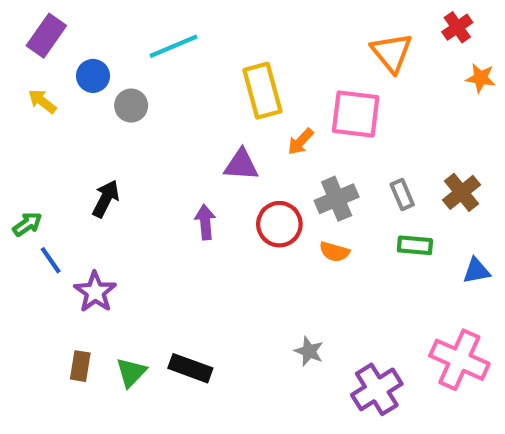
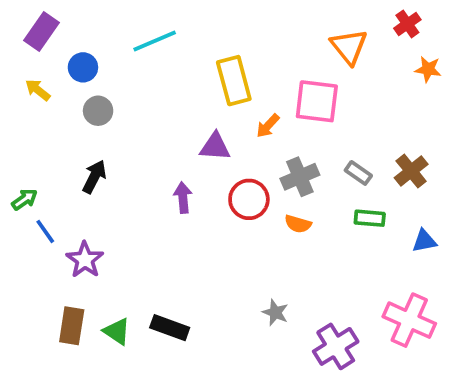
gray circle: (131, 106) -> (98, 111), moved
gray rectangle: (402, 195) -> (358, 173), turned -32
brown rectangle: (80, 366) -> (72, 326), size x1.4
green triangle: (131, 372) -> (117, 331), turned -40

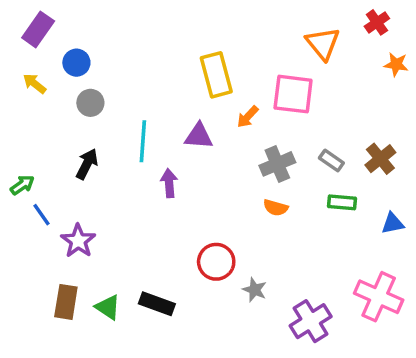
cyan line: (155, 41) -> (143, 141), moved, turned -63
red circle: (249, 199) -> (216, 262), moved

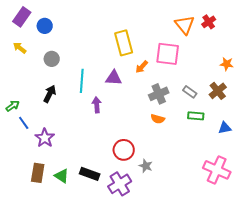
red cross: (377, 22) -> (209, 22), moved
blue circle: (76, 63) -> (45, 26), moved
orange star: (396, 64) -> (227, 64), moved
purple cross: (311, 321) -> (120, 184), moved

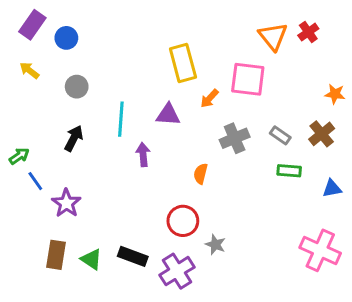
orange semicircle: (158, 119) -> (201, 174), moved, turned 88

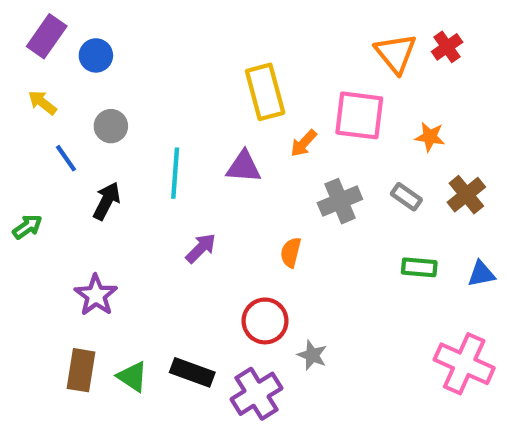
orange star: (335, 94) -> (430, 137), moved
purple arrow: (143, 155) -> (201, 248), moved, turned 50
green rectangle: (289, 171) -> (419, 267), moved
blue line: (35, 181) -> (66, 158), moved

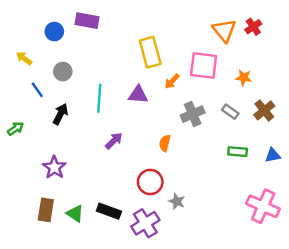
purple rectangle: (47, 36) -> (87, 21), moved, turned 65

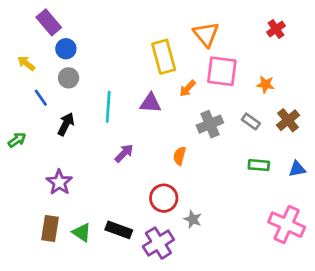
purple rectangle: (87, 21) -> (49, 22), moved, turned 40
orange triangle: (224, 30) -> (206, 34), moved
blue circle: (54, 32) -> (66, 49), moved

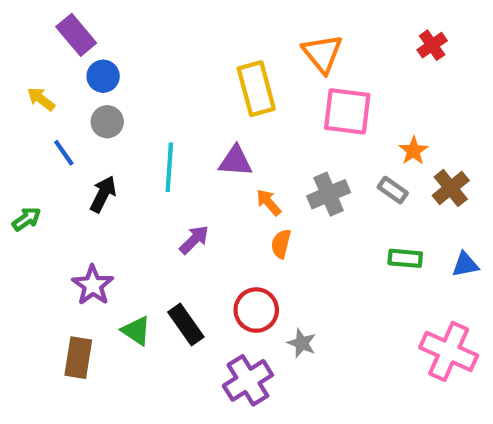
orange star: (265, 84) -> (413, 151), moved, turned 30
orange arrow: (187, 88) -> (269, 202), moved, turned 96
black rectangle: (119, 230) -> (186, 325), moved, turned 35
green triangle: (82, 232) -> (136, 331), moved

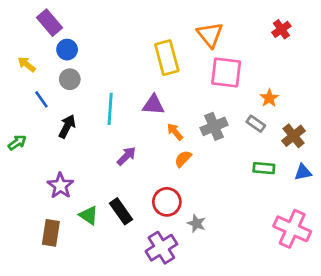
brown cross: (451, 188) -> (294, 136), moved
orange semicircle: (281, 244) -> (183, 159), turned 30

